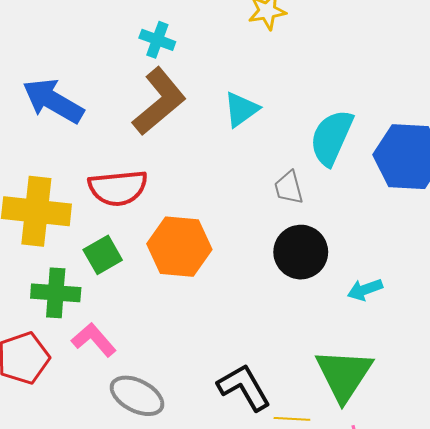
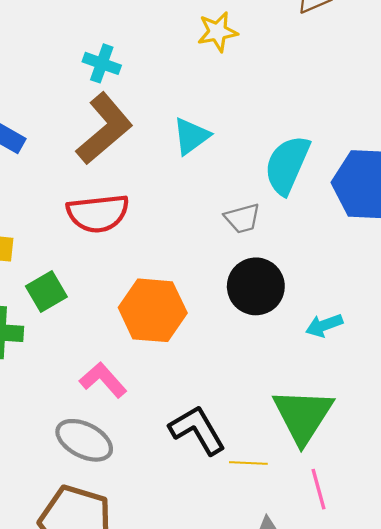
red semicircle: (118, 188) -> (98, 213), moved
gray trapezoid: (289, 188) -> (242, 218), turned -90
orange hexagon: (179, 247) -> (153, 310), moved
pink L-shape: (94, 340) -> (103, 380), moved

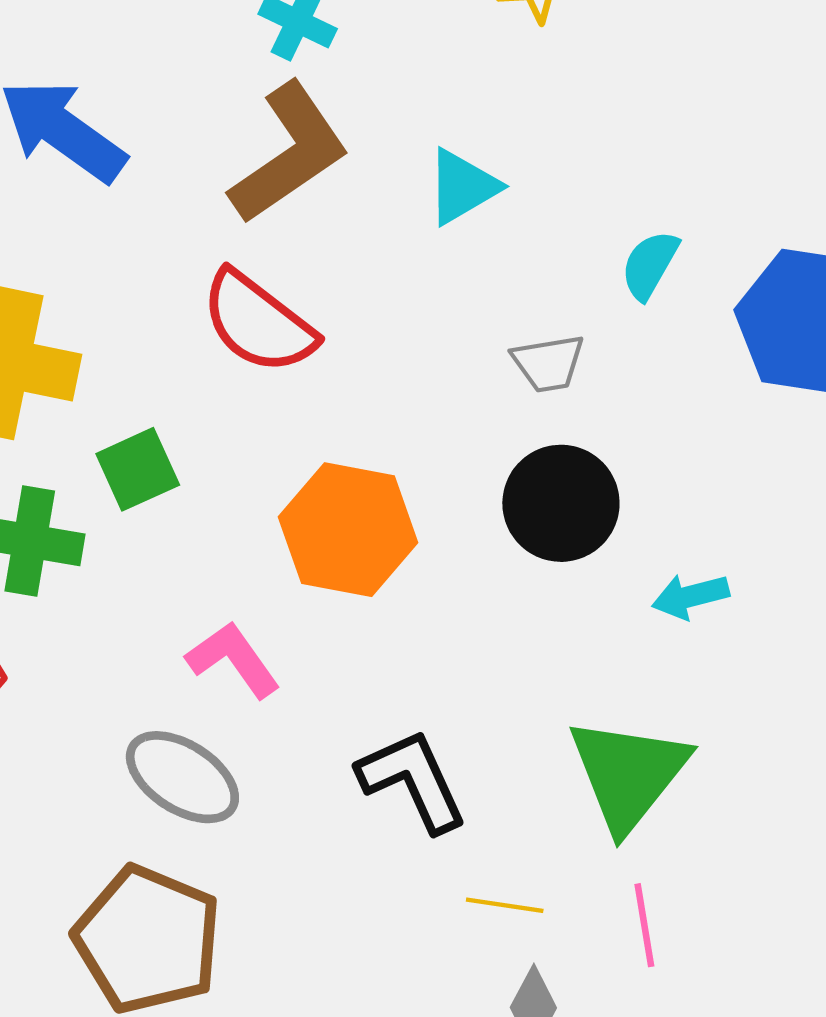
cyan semicircle: (287, 165) -> (650, 265), size x0.6
red semicircle: (98, 213) -> (258, 322), turned 38
yellow line: (248, 463) -> (505, 905), moved

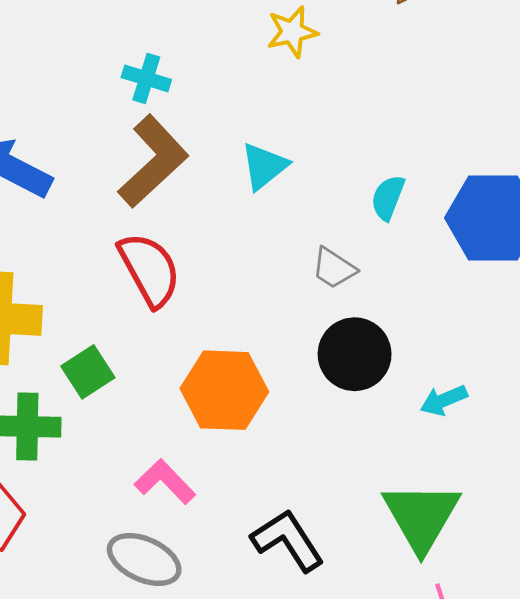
red semicircle: (258, 322) -> (149, 269), turned -148
gray trapezoid: (548, 363) -> (334, 268), turned 51

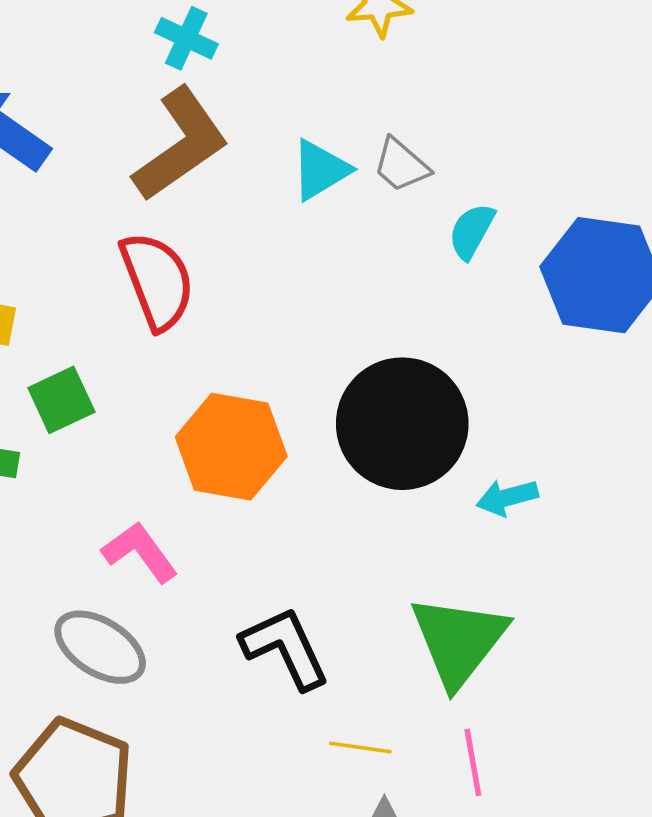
gray trapezoid: (334, 268) -> (401, 165), moved
black circle: (355, 354) -> (402, 424), size x1.4

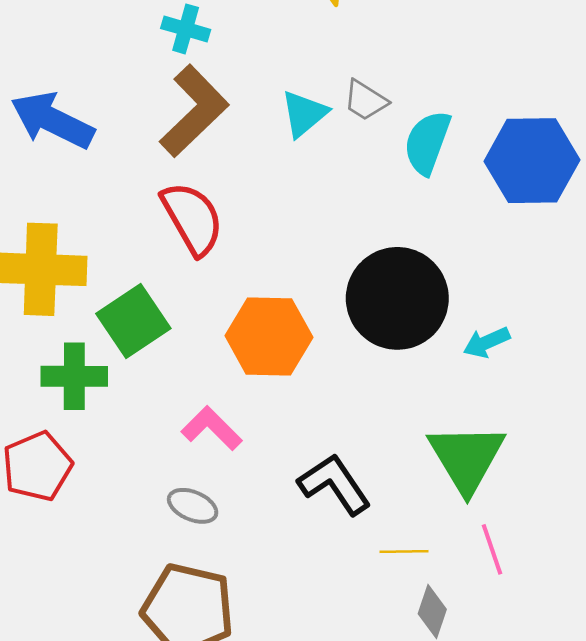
cyan semicircle: (472, 231) -> (427, 143), size x1.4
green square: (61, 400) -> (133, 321), size x1.4
gray ellipse: (100, 647) -> (193, 506), size x0.7

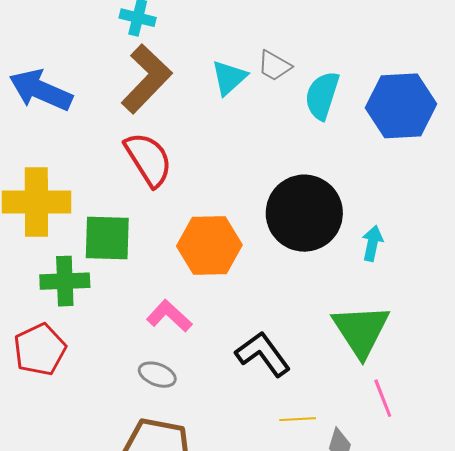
green square: (133, 321) -> (107, 238), turned 38
cyan arrow: (486, 342) -> (372, 243), turned 128
yellow line: (404, 551) -> (298, 419), moved

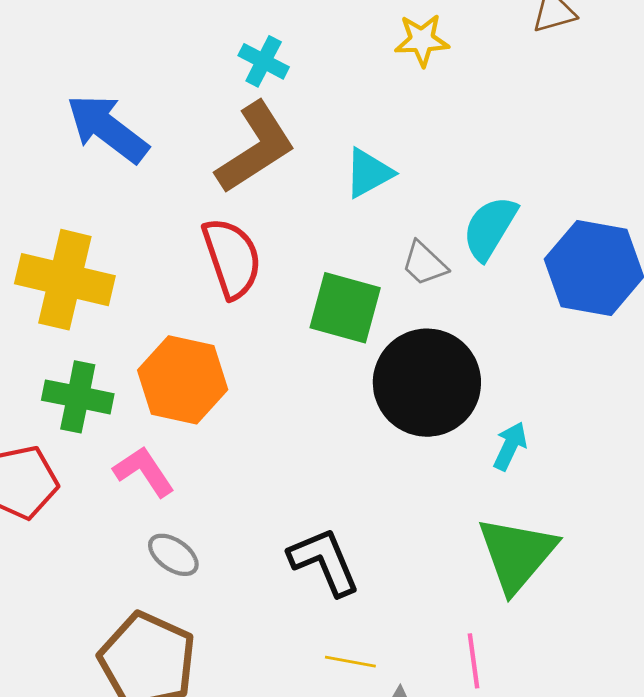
gray trapezoid: (274, 66) -> (424, 264), moved
green square: (107, 238) -> (345, 308), moved
orange hexagon: (209, 245) -> (183, 380), moved
pink L-shape: (169, 316) -> (144, 471), moved
green triangle: (361, 330) -> (517, 554), moved

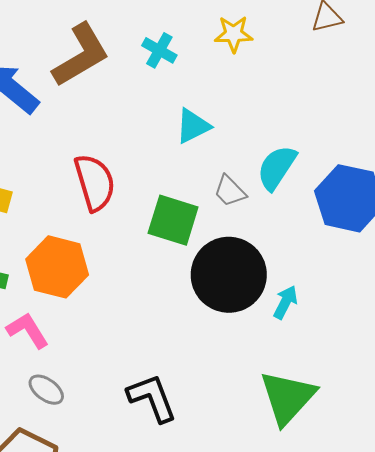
cyan cross: (264, 61) -> (159, 50), moved
brown L-shape: (255, 148) -> (81, 55), moved
cyan arrow: (510, 446) -> (285, 302), moved

